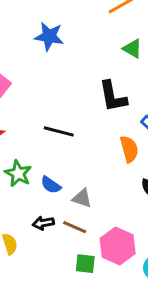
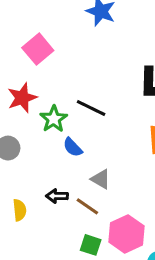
green star: (18, 173) -> (54, 119), moved
blue semicircle: (51, 185) -> (73, 147), moved

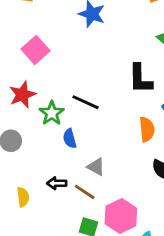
blue semicircle: (73, 147) -> (70, 139), turned 30

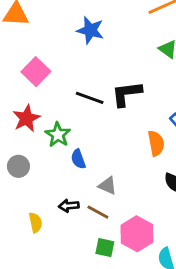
black L-shape: (140, 79) -> (127, 94), moved, turned 88
black line: (85, 102) -> (90, 98), moved

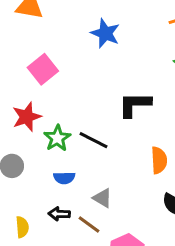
black line: (90, 98) -> (93, 140), moved
blue semicircle: (78, 159) -> (64, 178), moved, turned -78

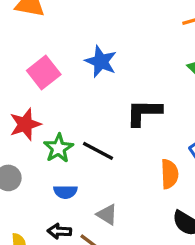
blue star: (105, 33) -> (101, 61), moved

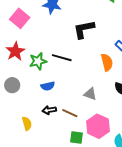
green star: (58, 148) -> (38, 61), turned 30
gray triangle: (107, 215) -> (90, 94), moved

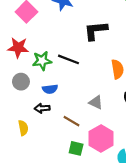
red star: (15, 51) -> (18, 48), turned 30
gray circle: (12, 85) -> (21, 82), moved
black arrow: (49, 110) -> (42, 108), moved

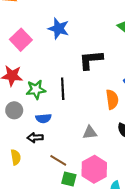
black line: (68, 59) -> (63, 89), turned 65
gray triangle: (96, 102) -> (90, 133), turned -32
brown line: (71, 121) -> (58, 160), moved

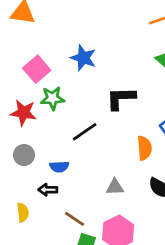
black line: (63, 89) -> (85, 132), turned 55
green star: (36, 90) -> (52, 98), moved

